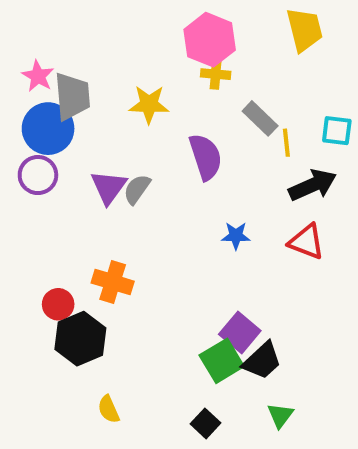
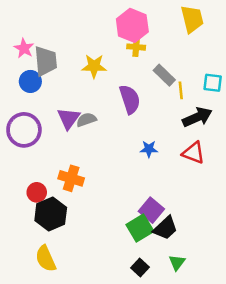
blue circle: (48, 129) -> (30, 81), size x0.7
purple circle: (38, 175) -> (24, 130), moved, size x1.4
gray semicircle: (137, 189) -> (86, 120), turned 36
yellow semicircle: (109, 409) -> (46, 259), moved, size x1.5
black square: (206, 423) -> (140, 268), moved

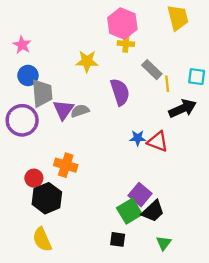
gray trapezoid: (46, 61) -> (42, 93), moved
red triangle: (193, 153) -> (158, 142), moved
black square: (140, 268) -> (118, 239), moved, turned -35

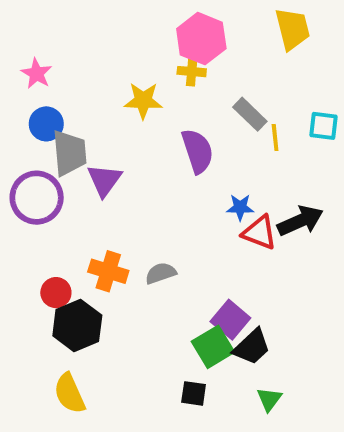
yellow cross: (126, 44) -> (192, 72), moved
black arrow: (183, 108) -> (300, 221), moved
gray semicircle: (80, 111) -> (161, 273), moved
blue star: (138, 138) -> (240, 207), moved

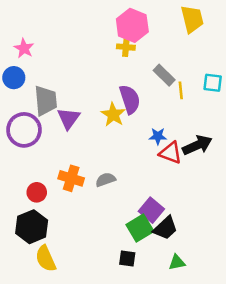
yellow star: (143, 101) -> (113, 115), moved, turned 30
blue circle: (46, 124) -> (14, 78), moved
black hexagon: (77, 326) -> (32, 227), moved
green triangle: (269, 399) -> (177, 262), turned 42

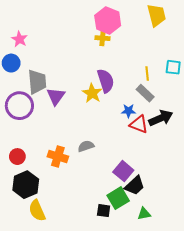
gray rectangle: (164, 75) -> (145, 93), moved
orange cross: (71, 178) -> (58, 157), moved
red circle: (37, 192) -> (17, 157), moved
green square: (140, 228) -> (118, 198), moved

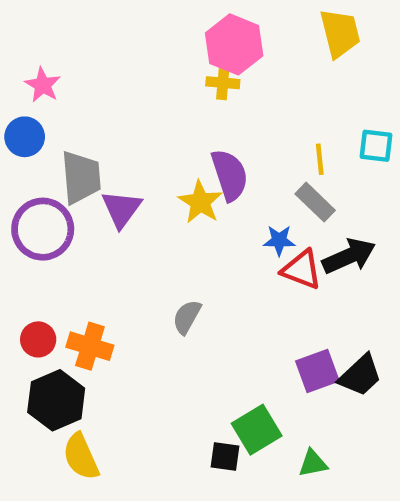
gray semicircle: (86, 146) -> (187, 317), turned -42
orange cross: (58, 157) -> (90, 346), moved
purple square: (123, 171) -> (317, 371), moved, turned 30
black trapezoid: (135, 186) -> (360, 375), moved

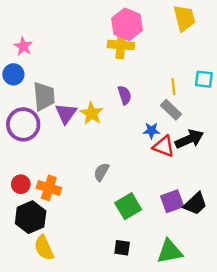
yellow cross: (223, 83) -> (121, 45), size x1.5
purple semicircle: (230, 175) -> (125, 95), size x0.7
yellow star: (200, 202) -> (92, 113), moved
green square: (257, 430) -> (128, 206), moved
green triangle: (313, 463) -> (170, 251), size x1.6

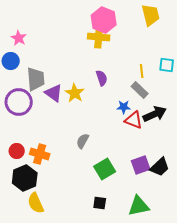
purple triangle: (66, 113) -> (54, 93), turned -30

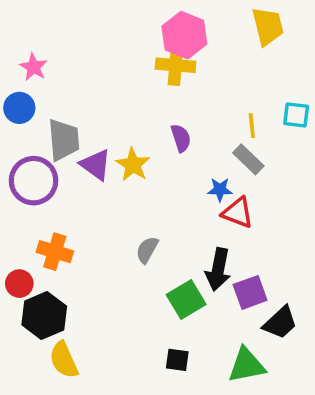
black arrow: (155, 114) -> (218, 269), moved, turned 125
red circle: (17, 151) -> (19, 284), moved
orange cross: (40, 154) -> (55, 252), moved
black trapezoid: (160, 167) -> (280, 323), moved

